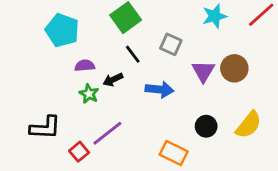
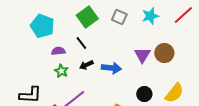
gray square: (171, 44) -> (119, 17), moved
black line: (133, 54) -> (81, 43), moved
black arrow: (113, 80) -> (86, 65), moved

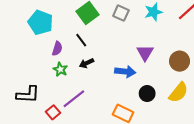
purple semicircle: (58, 51) -> (57, 49), turned 112
brown circle: (164, 53) -> (180, 61), moved
blue arrow: (111, 68) -> (125, 72), moved

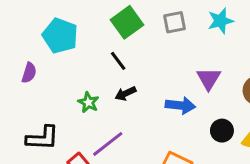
gray square: (121, 13) -> (174, 22), turned -35
purple semicircle: (57, 49) -> (29, 73), moved
black circle: (147, 94) -> (222, 131), moved

